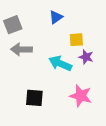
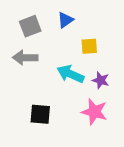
gray square: (13, 25) -> (30, 26), moved
purple star: (86, 57) -> (101, 80), moved

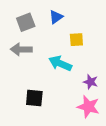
purple star: (101, 80) -> (91, 82), moved
pink star: (94, 112) -> (88, 107), moved

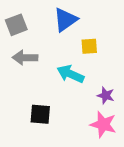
blue triangle: (56, 17) -> (65, 20), size x1.5
gray square: (26, 22) -> (16, 25), moved

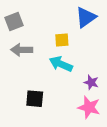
blue triangle: (65, 20) -> (86, 17), moved
yellow square: (89, 46) -> (62, 40), moved

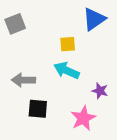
gray arrow: (22, 50) -> (24, 80), moved
pink star: (89, 107) -> (83, 118), moved, turned 30

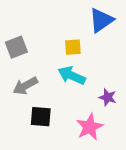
gray square: (15, 24) -> (16, 47), moved
gray arrow: (24, 80) -> (25, 86), turned -30

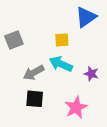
gray arrow: (25, 86) -> (34, 73), moved
purple star: (108, 97) -> (91, 74), moved

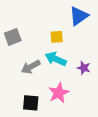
black square: (35, 99) -> (31, 103), moved
pink star: (76, 108) -> (59, 93), moved

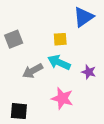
pink star: (59, 93) -> (62, 98), turned -30
black square: (31, 103) -> (19, 111), moved

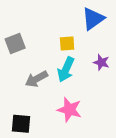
cyan arrow: (59, 62) -> (66, 69), turned -90
purple star: (89, 72) -> (101, 62), moved

